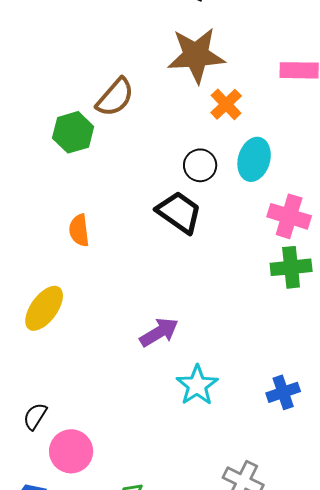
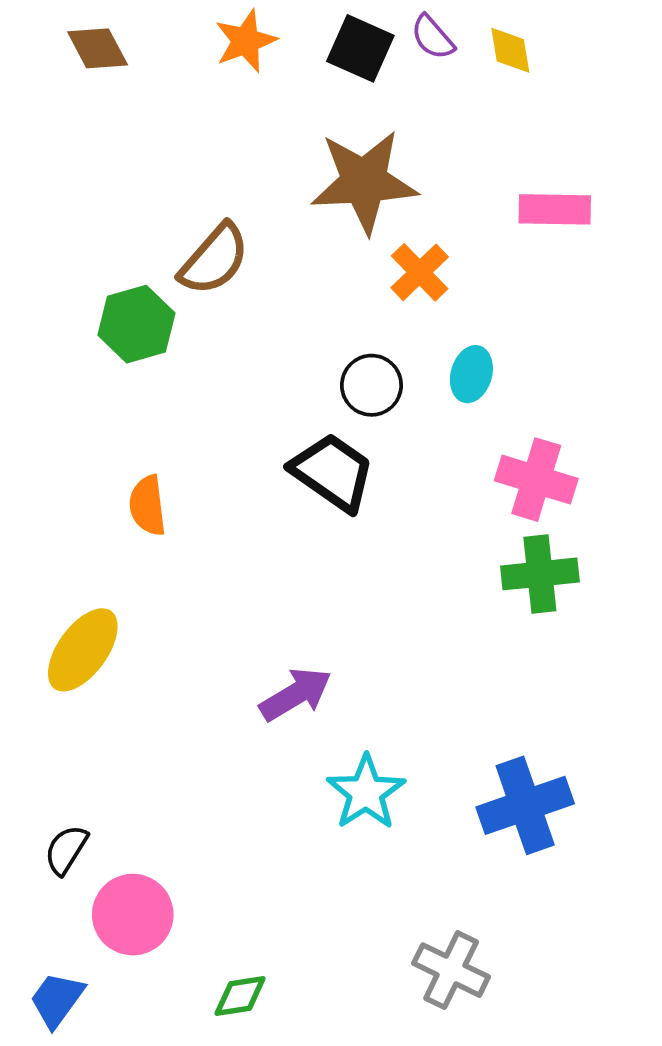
cyan ellipse: (254, 159) -> (471, 374), size x0.7
blue cross: (283, 392) -> (525, 805), size x1.5

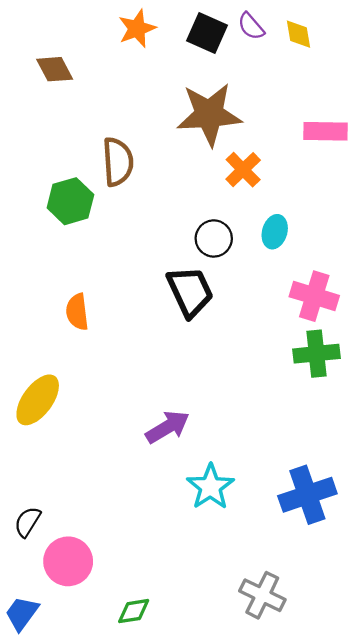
brown diamond: (98, 48) -> (55, 69), moved
brown semicircle: (214, 259) -> (118, 162), turned -45
black trapezoid: (333, 472) -> (190, 292), turned 30

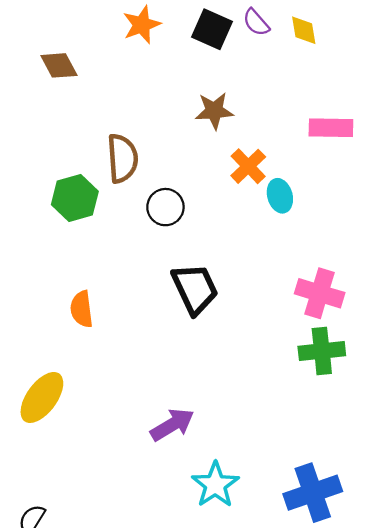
brown star: (209, 114) -> (214, 111), size x0.6
cyan ellipse: (275, 232) -> (280, 196), moved, turned -32
black circle: (214, 238) -> (165, 207), moved

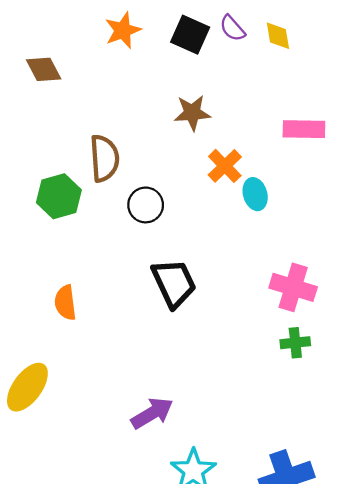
green cross: (322, 351) -> (295, 343), size x0.7

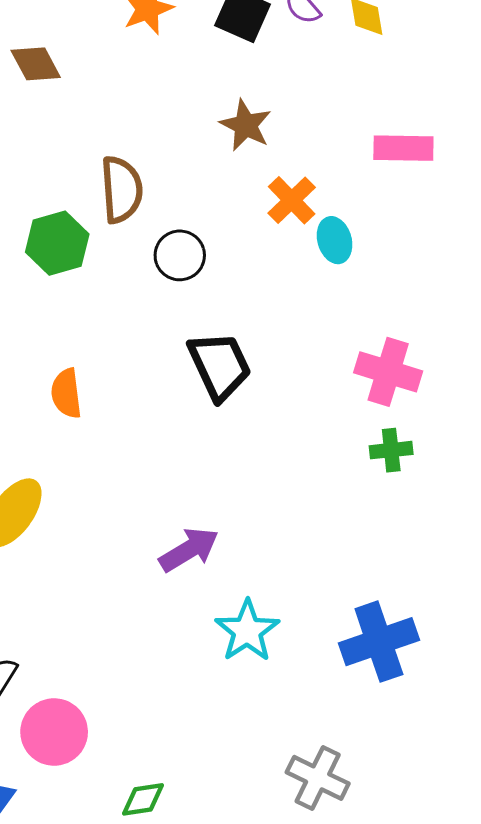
brown star: (192, 113) -> (246, 125), turned 30

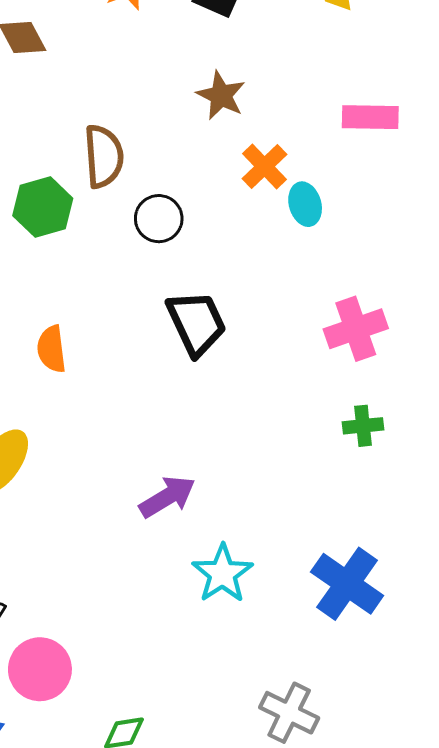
pink cross: (388, 372) -> (356, 329), turned -36
green cross: (391, 450) -> (363, 426), moved
blue cross: (379, 642) -> (347, 584), turned -36

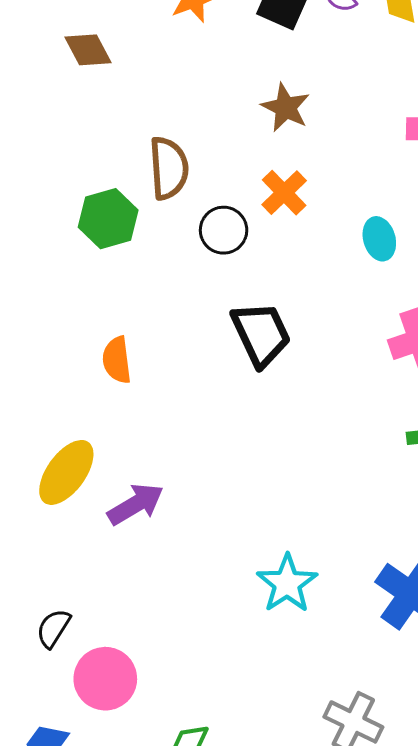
orange cross: (264, 166) -> (284, 193), moved
cyan ellipse: (305, 204) -> (379, 239), moved
purple arrow: (167, 497) -> (136, 504), moved

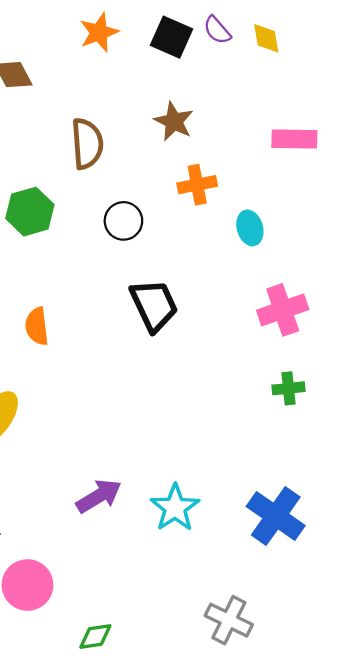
brown semicircle: (169, 168) -> (87, 144), moved
orange cross: (284, 193) -> (197, 185), moved, turned 33
purple arrow: (136, 504) -> (99, 496), moved

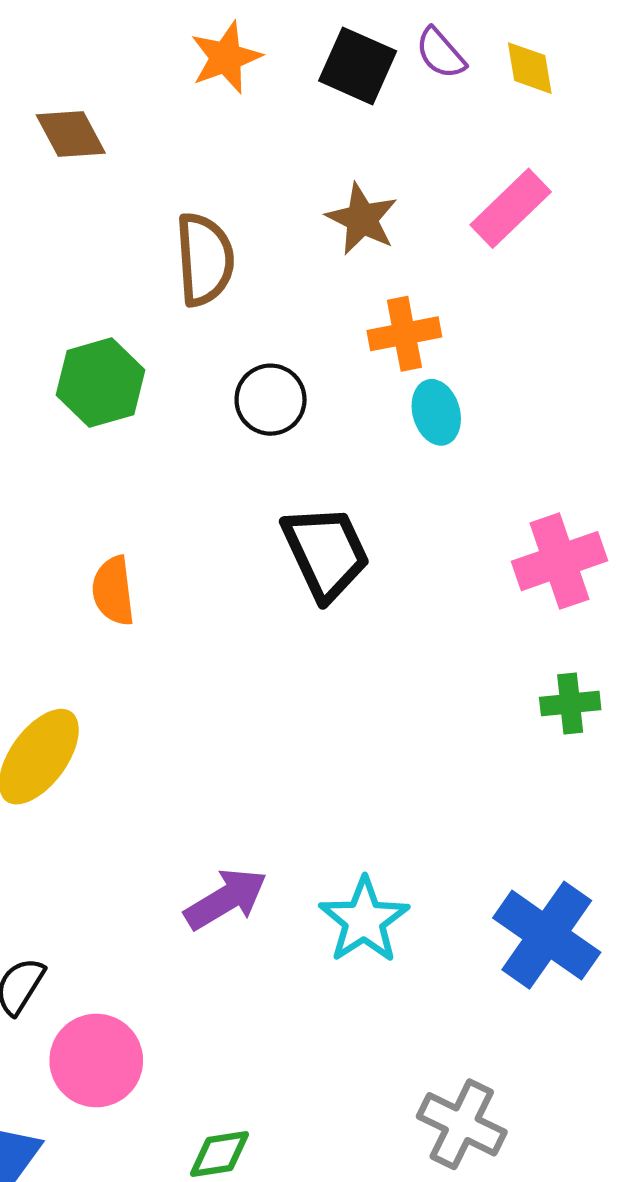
pink rectangle: (294, 139) -> (511, 208), moved, turned -45
cyan ellipse: (250, 228) -> (436, 412), moved

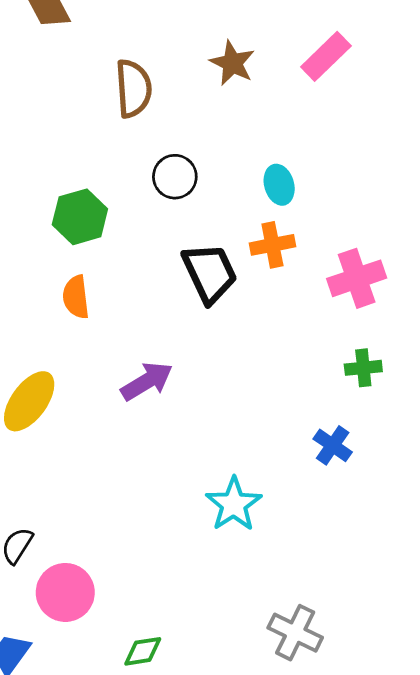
orange cross: (404, 334) -> (272, 245), moved
green hexagon: (100, 383) -> (80, 217), moved
purple arrow: (226, 899) -> (147, 381), moved
blue cross: (547, 935) -> (333, 445), moved, size x0.6

